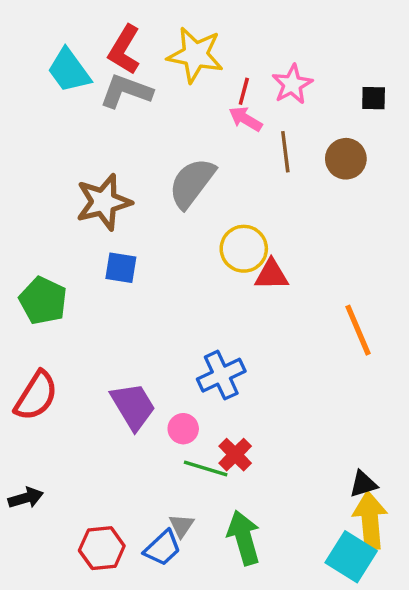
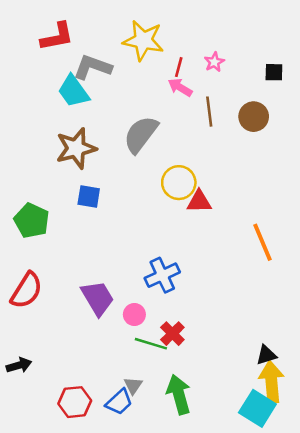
red L-shape: (124, 50) -> (57, 37), moved, turned -132
cyan trapezoid: (69, 70) -> (73, 91), moved
pink star: (292, 84) -> (214, 62), size x0.7

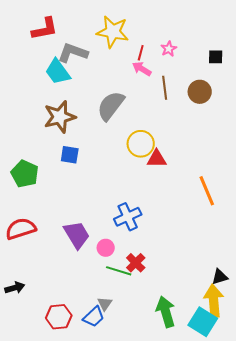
red semicircle: (27, 290) -> (21, 229), turned -140
black triangle: (266, 355) -> (220, 277), moved
green arrow: (179, 394) -> (166, 312), moved

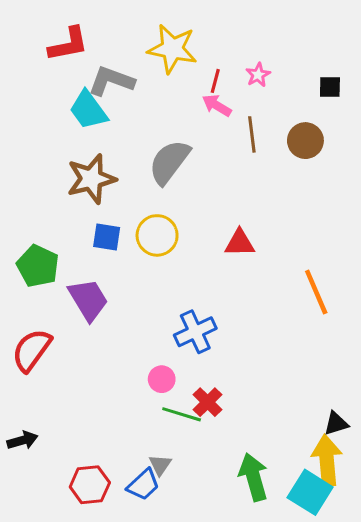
yellow circle: (141, 144) -> (157, 235), moved
red semicircle: (21, 229) -> (32, 350), turned -36
purple trapezoid: (77, 235) -> (88, 300), moved

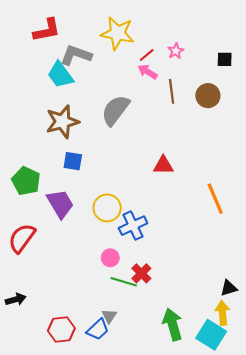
red line: (215, 81) -> (147, 55), turned 35
yellow circle: (157, 235) -> (107, 208), moved
yellow arrow: (327, 460) -> (222, 313), size x0.7

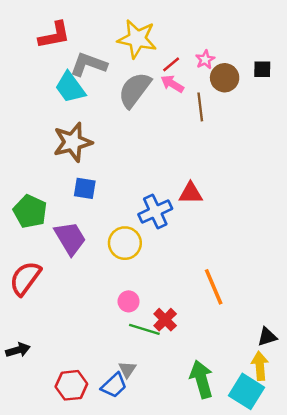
brown circle: (208, 96) -> (225, 78), moved
gray semicircle: (115, 110) -> (135, 90), moved
orange line: (215, 199) -> (214, 287), moved
blue cross: (133, 226) -> (155, 211), moved

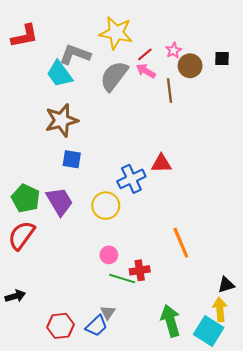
red L-shape: (54, 35) -> (25, 36), moved
green pentagon: (30, 211) -> (26, 198), moved
red cross: (165, 320) -> (140, 270), turned 36

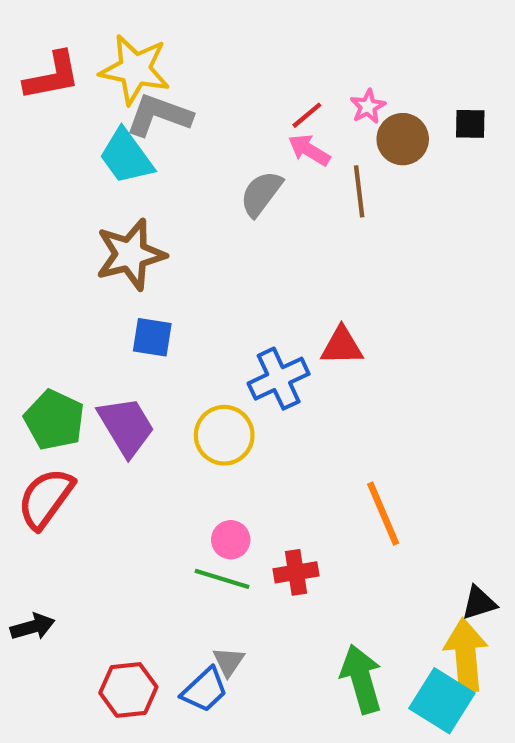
yellow star: (116, 33) -> (135, 69), moved
gray semicircle: (114, 76) -> (261, 194), moved, size x0.7
green line: (122, 279) -> (222, 579), moved
yellow arrow: (220, 309) -> (466, 655), size x1.4

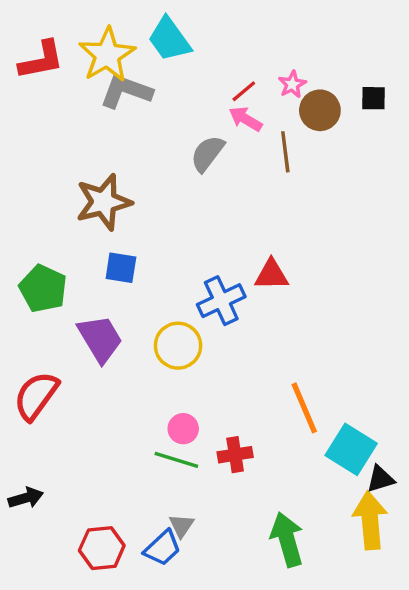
yellow star: (135, 69) -> (107, 55), turned 30
cyan trapezoid: (126, 157) -> (169, 39), moved
green pentagon: (54, 420) -> (43, 289), moved
cyan square: (442, 701) -> (351, 449), moved

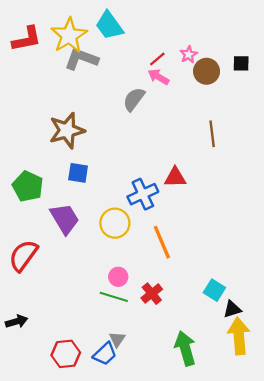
brown line: (285, 152) -> (212, 134), moved
orange line: (304, 408) -> (162, 242), moved
cyan square: (351, 449) -> (214, 290), moved, size x0.7
red cross: (235, 455) -> (152, 294), turned -30
black triangle: (380, 479) -> (232, 309), moved

